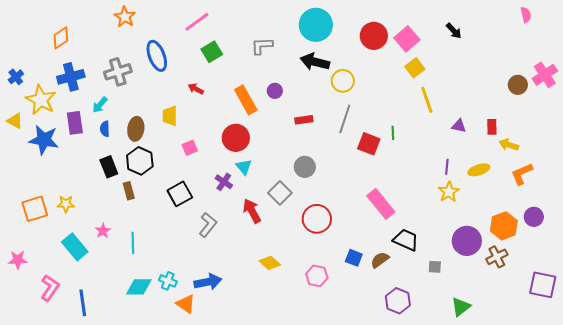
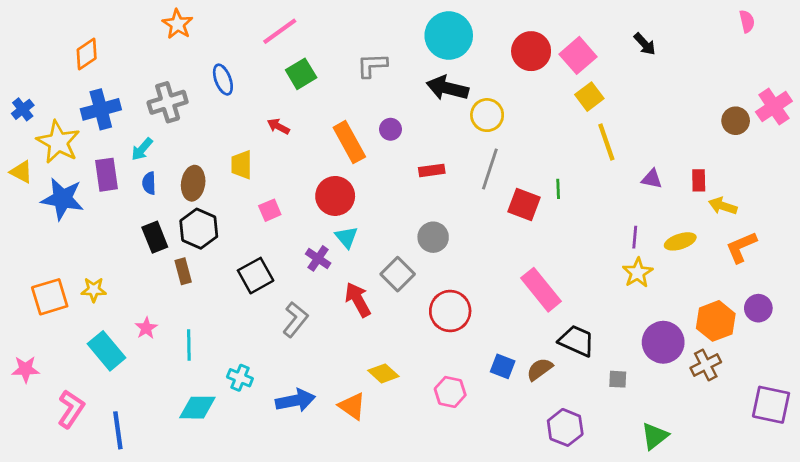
blue ellipse: (157, 56) -> (223, 80), size x0.7
cyan cross: (168, 281) -> (240, 378), moved
orange triangle: (186, 304) -> (352, 406), moved

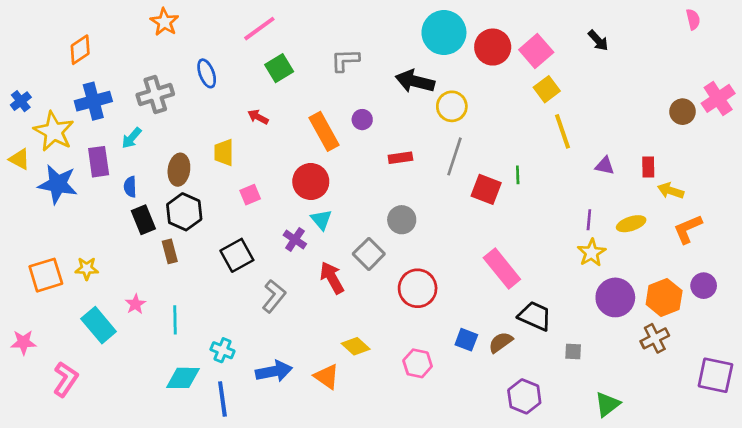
cyan circle: (449, 36) -> (444, 33), moved
blue semicircle: (149, 183) -> (130, 187), moved
purple circle: (663, 342) -> (615, 297), moved
blue line: (118, 430) -> (222, 399), moved

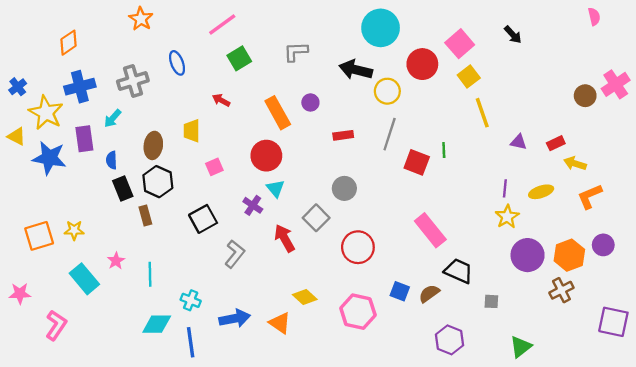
red circle: (493, 47) -> (422, 64), moved
red rectangle: (648, 167) -> (556, 143), turned 66
pink hexagon: (418, 363) -> (358, 312), size x1.4

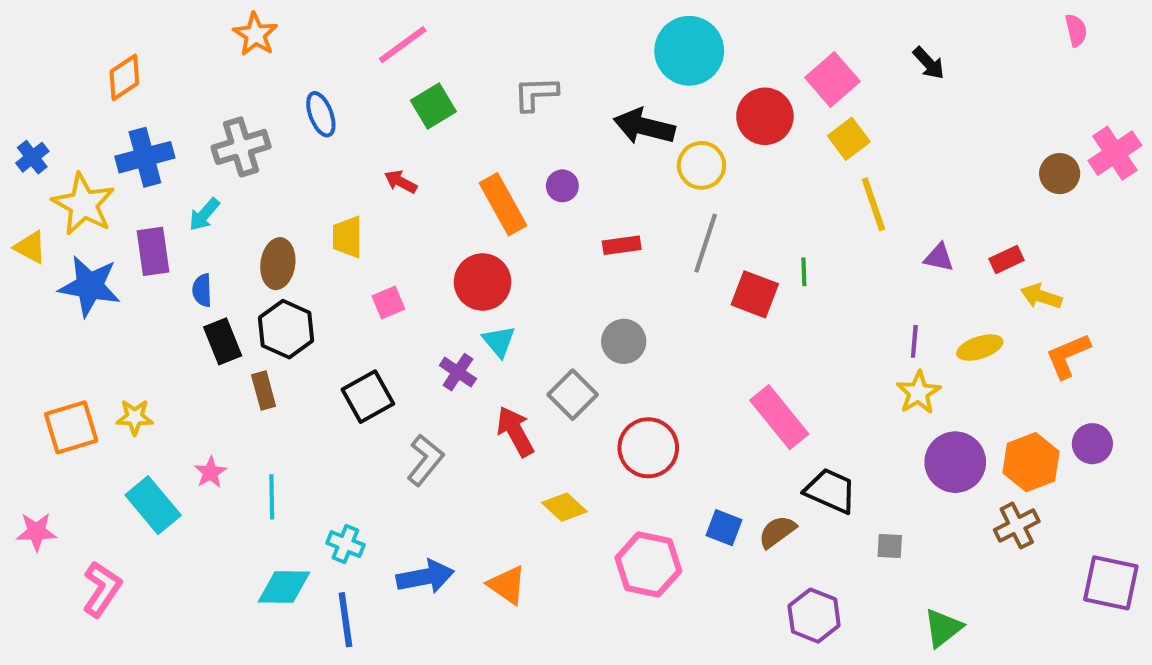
yellow diamond: (305, 297) -> (564, 507), moved

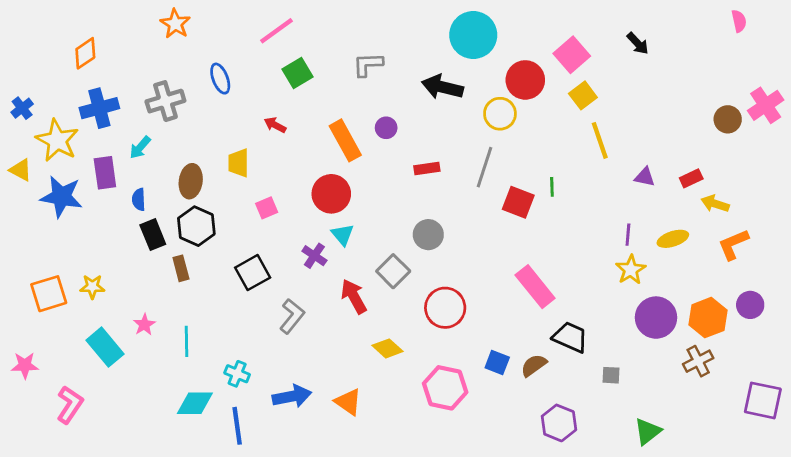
yellow circle: (701, 165) -> (500, 114), moved

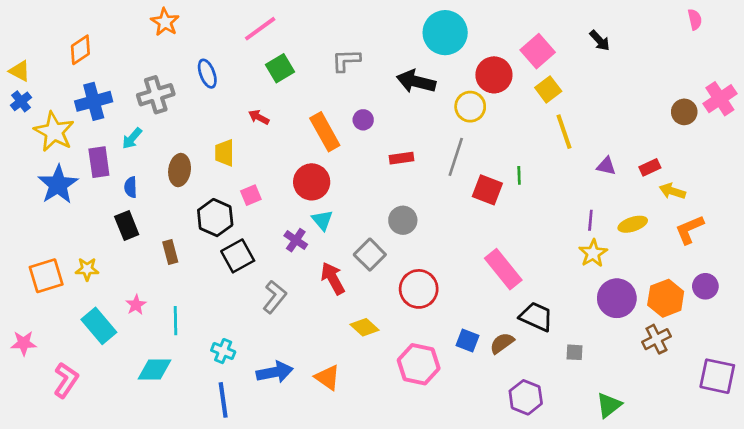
yellow triangle: (21, 170) -> (20, 71), moved
blue star: (61, 197) -> (58, 185), turned 30
black hexagon: (196, 226) -> (215, 218), moved
black rectangle: (153, 235) -> (127, 226), moved
cyan diamond: (195, 403) -> (154, 370), moved

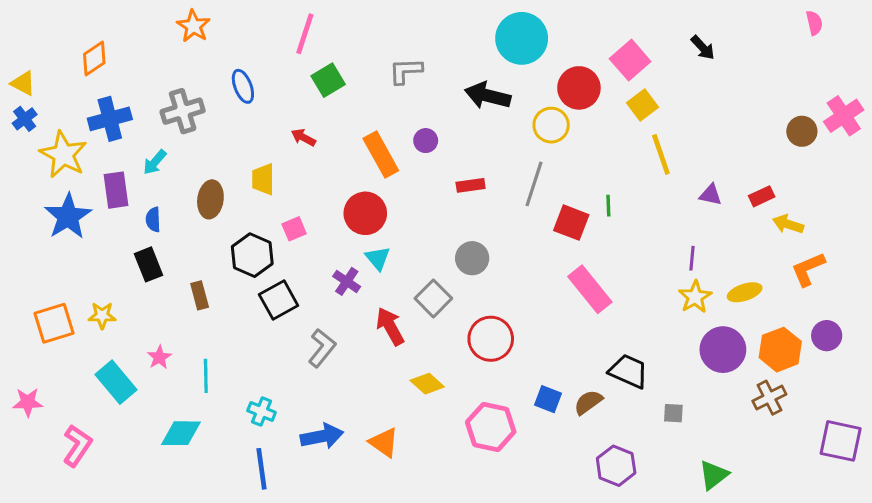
pink line: (260, 29) -> (305, 34), turned -36
yellow ellipse: (633, 224) -> (745, 292), moved
pink rectangle: (503, 269) -> (590, 289), moved

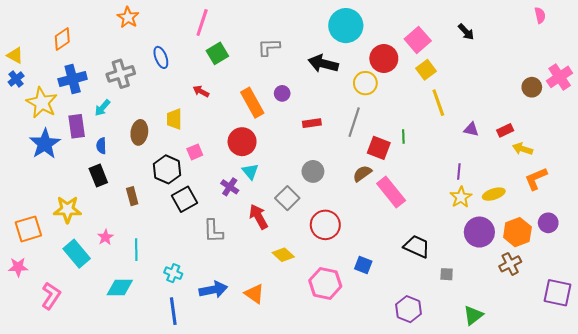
yellow star: (102, 316) -> (67, 209), size x1.5
orange square: (54, 323) -> (28, 229), moved
gray L-shape: (322, 348) -> (213, 231), turned 140
brown semicircle: (588, 402) -> (362, 174), moved

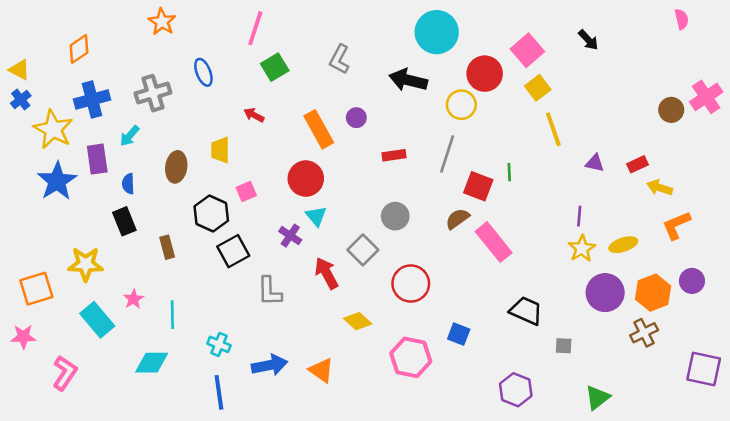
gray L-shape: (269, 47) -> (339, 59), turned -60

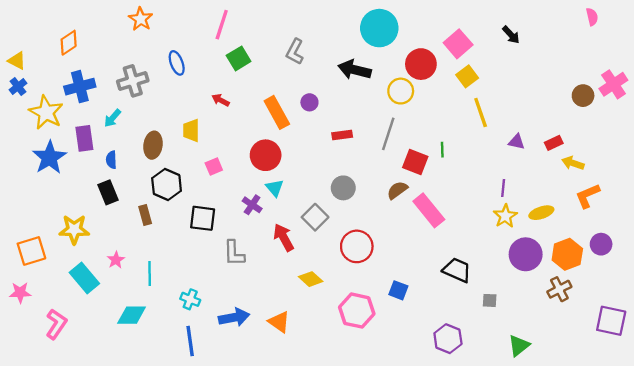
black hexagon: (211, 214) -> (167, 185), moved
black square: (233, 251) -> (203, 218), turned 36

